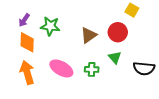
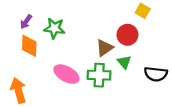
brown triangle: (89, 35) -> (105, 48), moved
green cross: (92, 69) -> (99, 75), size x1.5
orange arrow: (27, 72) -> (18, 90), moved

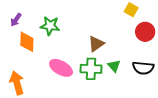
purple arrow: (26, 22) -> (16, 20), moved
red circle: (127, 35) -> (145, 32), moved
green triangle: (124, 62) -> (114, 66), moved

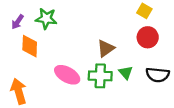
green star: (50, 26) -> (46, 19), moved
red circle: (145, 32) -> (148, 37), moved

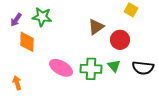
red circle: (148, 37) -> (120, 40), moved
brown triangle: (106, 48) -> (96, 27), moved
orange arrow: (19, 91) -> (17, 83), size x0.6

